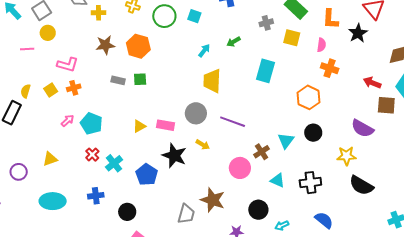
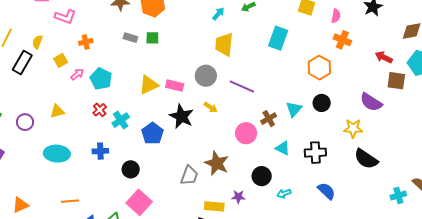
pink L-shape: (68, 65) -> (65, 17), moved
yellow square: (51, 90) -> (61, 60), moved
yellow triangle: (139, 126) -> (149, 85), size x1.5

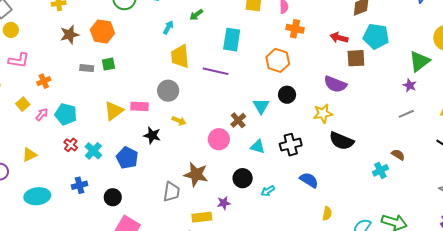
purple line: (242, 87) -> (216, 71), moved
black star: (181, 116) -> (152, 135), size x0.7

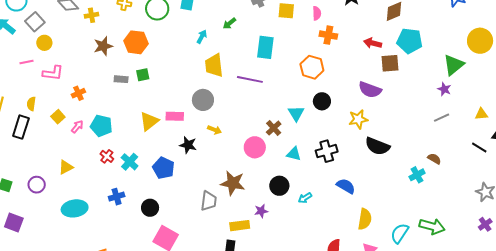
yellow semicircle: (327, 214) -> (365, 219), size x1.5

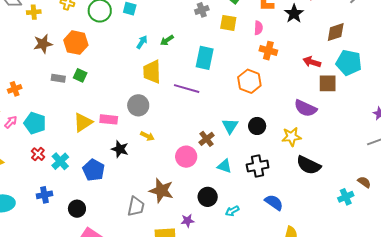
green arrow: (229, 23) -> (167, 40), moved
green square: (143, 75) -> (80, 75), turned 32
black circle: (322, 101) -> (257, 126), moved

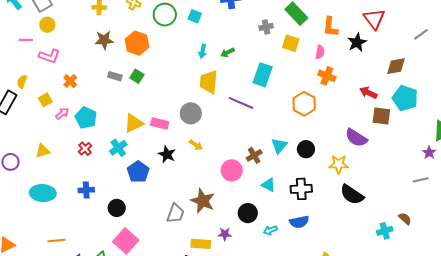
cyan arrow: (142, 42) -> (203, 51), turned 152
orange cross: (15, 89) -> (70, 81), turned -32
cyan cross: (60, 161) -> (118, 148), moved
blue semicircle: (274, 202) -> (299, 222), moved, turned 126

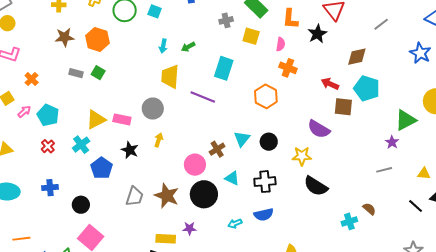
yellow arrow: (196, 145) -> (159, 140), turned -104
gray trapezoid: (175, 213) -> (135, 196), moved
black circle: (248, 213) -> (204, 194), moved, size x1.4

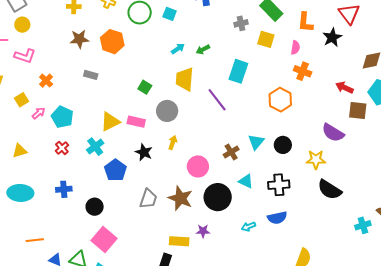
cyan arrow: (163, 46) -> (178, 49), turned -136
green square: (98, 73) -> (145, 87), moved
purple line: (203, 97) -> (217, 100), turned 30
pink circle: (195, 165) -> (198, 166), moved

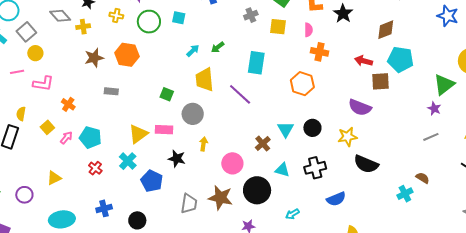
blue semicircle: (277, 218) -> (336, 199), moved

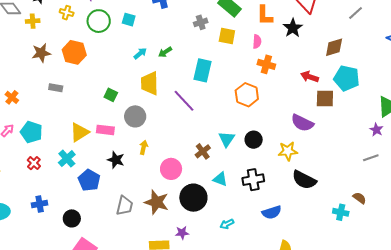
cyan cross: (405, 194) -> (341, 212), turned 35

